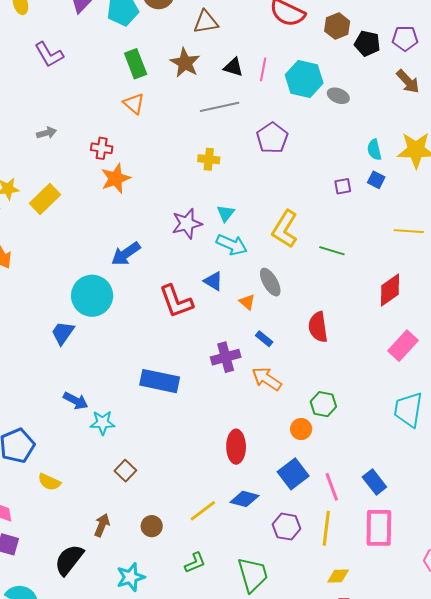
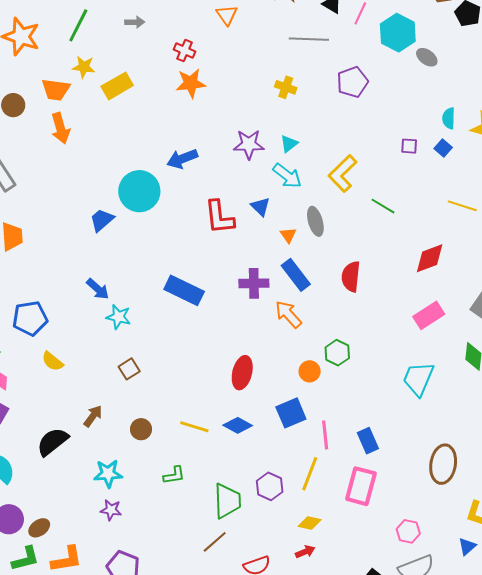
blue rectangle: (264, 339) -> (296, 275), size x1.8
yellow line: (203, 511) -> (194, 427), turned 40
purple hexagon: (286, 527) -> (270, 486), moved

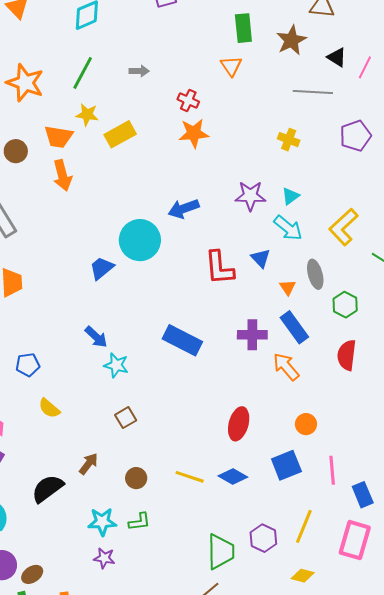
red semicircle: (351, 277) -> (347, 355), moved
blue pentagon: (30, 318) -> (28, 365), size x0.7
green hexagon: (337, 353) -> (345, 305), moved
pink line: (325, 435) -> (332, 470), moved
green L-shape: (174, 475) -> (139, 522), moved

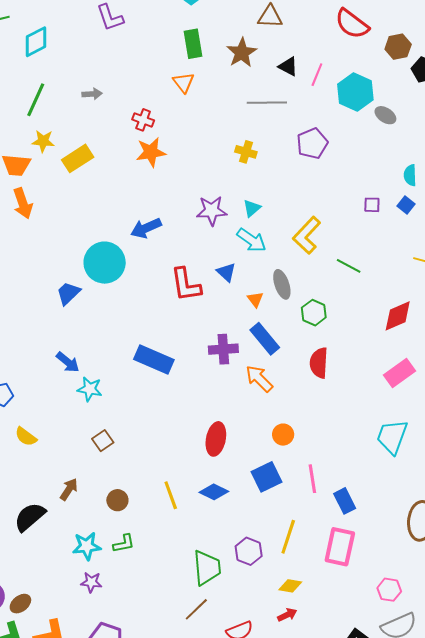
yellow line: (190, 477) -> (171, 495), turned 56

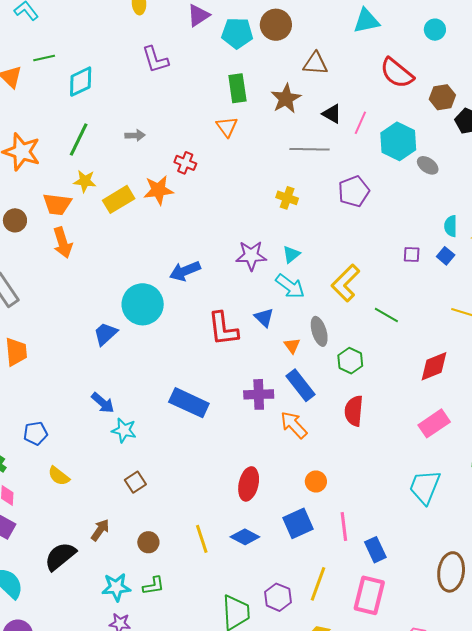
orange star: (151, 152) -> (158, 190), moved

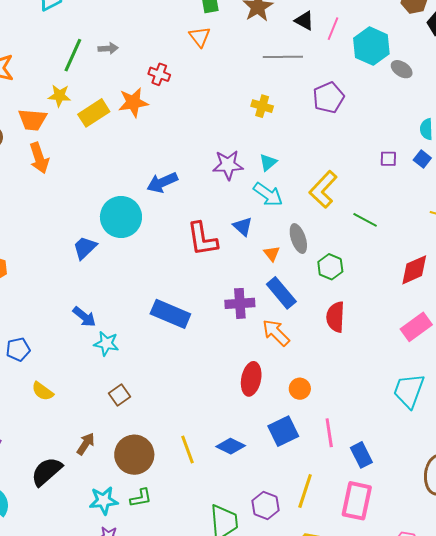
green line: (79, 140) -> (73, 55), moved
red ellipse: (249, 484) -> (251, 379), moved
brown circle: (148, 542) -> (134, 455), size x1.8

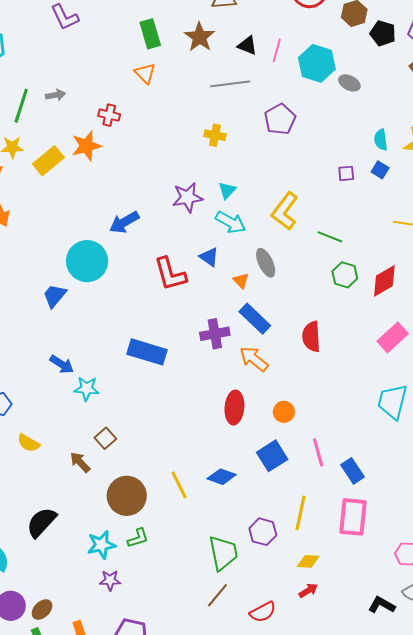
green hexagon: (330, 267) -> (345, 275), moved
brown arrow: (86, 444) -> (80, 462), moved, turned -70

